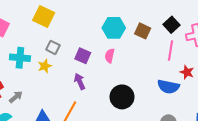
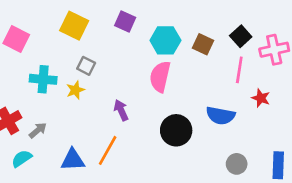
purple square: (83, 56) -> (125, 21), moved
pink semicircle: (110, 56) -> (160, 77), size x1.6
blue semicircle: (168, 87) -> (220, 116), moved

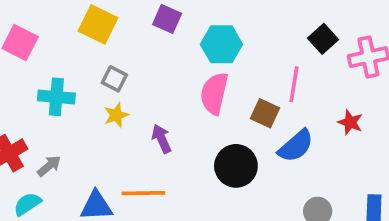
brown square: (203, 44) -> (265, 113), moved
pink line: (239, 70) -> (294, 84), moved
yellow star: (75, 90) -> (116, 115), moved
blue semicircle: (220, 116) -> (296, 146), turned -52
orange line: (108, 150) -> (143, 193), turned 60

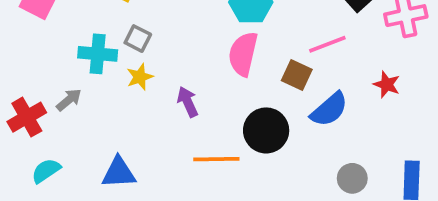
pink line: (294, 84) -> (327, 44), turned 60
cyan cross: (56, 97) -> (98, 54), moved
gray arrow: (49, 166) -> (69, 100), moved
orange line: (143, 193) -> (216, 159), moved

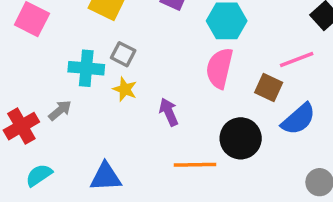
yellow star: (140, 77) -> (125, 89), turned -30

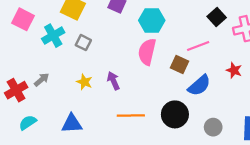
cyan cross: (86, 68) -> (53, 36), moved, turned -35
yellow star: (125, 89) -> (84, 82), moved
black circle: (241, 138) -> (175, 114), moved

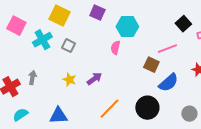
pink semicircle: (147, 52) -> (115, 48), moved, size x0.6
gray arrow: (42, 80) -> (32, 78), turned -40
purple arrow: (113, 81) -> (94, 79), turned 77
orange line: (131, 116) -> (109, 109), turned -45
gray circle: (213, 127) -> (189, 114), moved

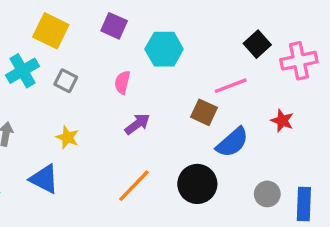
pink semicircle: (115, 48) -> (122, 82), moved
purple arrow: (94, 79) -> (137, 124), moved
blue triangle: (58, 116) -> (44, 179), moved, turned 30

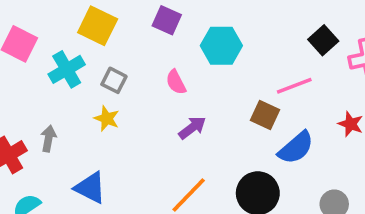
pink semicircle: (122, 82) -> (176, 82), turned -40
yellow star: (67, 137) -> (107, 119), moved

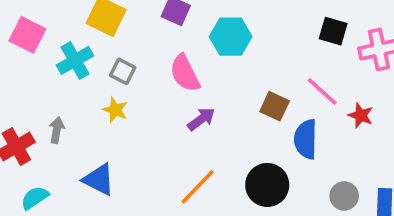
black square: (323, 40) -> (333, 31), turned -32
pink semicircle: (176, 82) -> (185, 73), size x1.5
pink line: (294, 86) -> (322, 92), moved, turned 63
blue semicircle: (296, 148) -> (306, 139), turned 132

